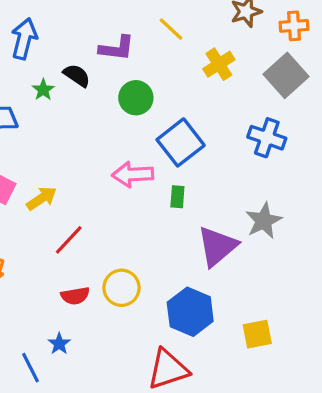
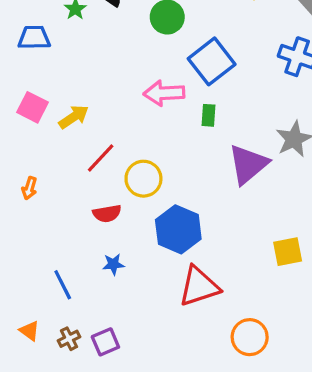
yellow circle: (122, 288) -> (143, 179), moved
blue hexagon: (190, 312) -> (178, 229), moved
blue star: (59, 344) -> (113, 264), moved, turned 30

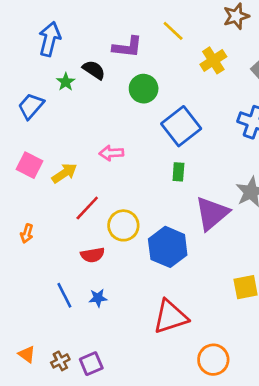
blue trapezoid: (34, 38) -> (31, 106), turned -48
pink arrow: (164, 93) -> (111, 153), moved, size x0.7
blue hexagon: (178, 229) -> (168, 247), moved
blue line: (63, 285) -> (64, 295), moved

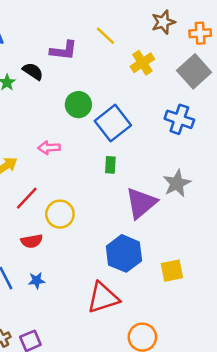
green circle: (144, 89) -> (78, 105), moved
blue hexagon: (168, 247) -> (124, 253), moved

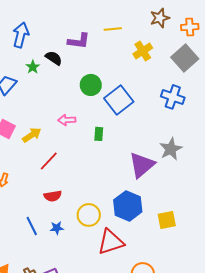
yellow line: (105, 36) -> (113, 29), turned -48
green rectangle: (110, 165) -> (99, 134), moved
yellow circle: (60, 214) -> (89, 215), moved

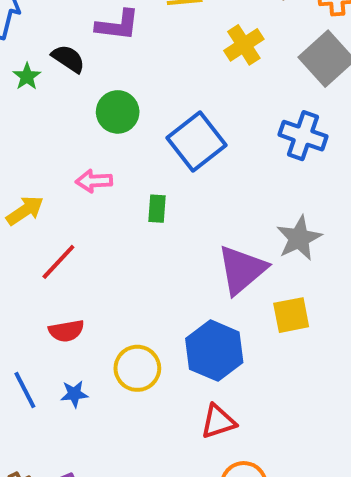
green circle: (91, 85) -> (118, 112), moved
yellow square: (167, 220) -> (291, 315), moved
red triangle: (111, 242) -> (218, 422), moved, size x0.7

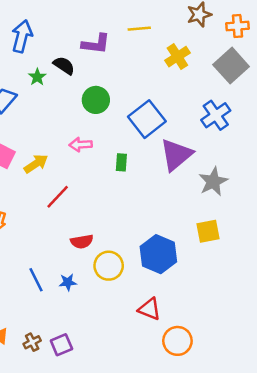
blue cross: (303, 136) -> (216, 115), turned 36
purple triangle: (242, 270) -> (176, 155), moved
red semicircle: (66, 331) -> (82, 241), moved
red triangle: (218, 422) -> (149, 309), moved, turned 40

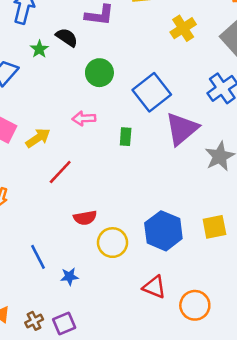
yellow square: (208, 231) -> (214, 227), moved
blue star: (68, 282) -> (69, 277), moved
orange circle: (177, 341) -> (195, 305), moved

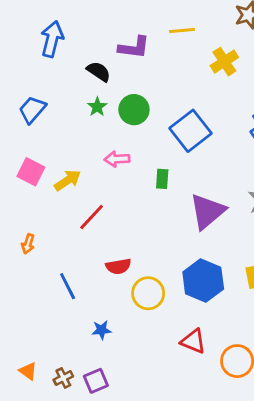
green star: (39, 49) -> (97, 107), moved
purple triangle: (182, 129) -> (207, 211), moved
blue line: (38, 257) -> (68, 286), moved

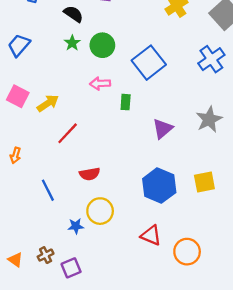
pink arrow: (117, 159) -> (100, 83), moved
purple triangle: (207, 211) -> (163, 129), size x0.7
yellow circle: (148, 293) -> (100, 211), moved
brown cross: (63, 378) -> (46, 255), moved

